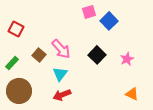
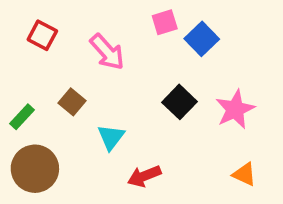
red square: (16, 29) -> (42, 35), moved
pink arrow: (61, 49) -> (107, 52), moved
pink star: (127, 59) -> (235, 109), size x1.5
red arrow: (62, 95) -> (144, 176), moved

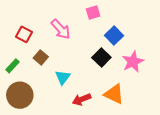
red square: (42, 35) -> (24, 34), moved
blue square: (202, 39) -> (114, 35), moved
orange triangle: (244, 174) -> (114, 94), moved, size x1.5

